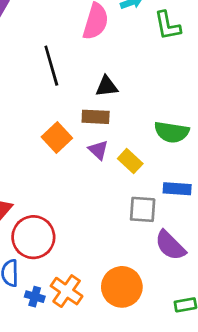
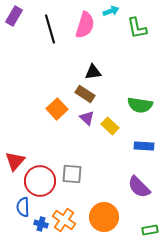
black line: (51, 66) -> (50, 29), moved
brown rectangle: (96, 117) -> (85, 94), turned 30
gray square: (143, 209) -> (72, 174), moved

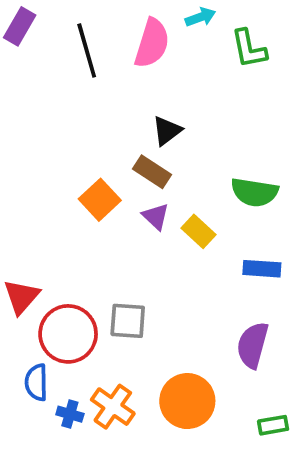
black triangle: (93, 72) -> (167, 131), turned -30
purple semicircle: (139, 187) -> (253, 345), turned 60

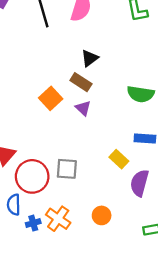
yellow rectangle: (199, 231) -> (119, 159), moved
orange circle: (187, 401) -> (102, 215), size x0.6
blue cross: (70, 414) -> (33, 223), turned -32

